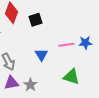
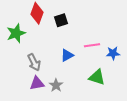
blue star: (85, 43) -> (113, 53), moved
blue triangle: (41, 55) -> (67, 55), turned 32

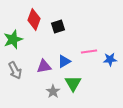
gray arrow: (34, 62) -> (15, 70), moved
green triangle: (97, 77) -> (73, 83), moved, turned 42
purple triangle: (37, 83) -> (44, 66), moved

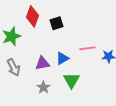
gray star: (53, 91) -> (43, 87), moved

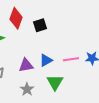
pink line: (87, 48) -> (71, 59), moved

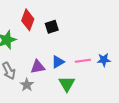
gray star: (27, 89) -> (27, 85), moved

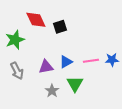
red diamond: (28, 20) -> (36, 20), turned -45
gray star: (27, 85) -> (52, 91), moved

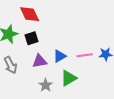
black square: (60, 27) -> (32, 38), moved
green triangle: (75, 84) -> (69, 78), turned 30

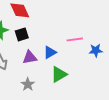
pink line: (85, 55) -> (75, 39), moved
gray star: (46, 85) -> (28, 84), moved

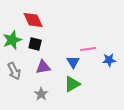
black square: (22, 34) -> (35, 44), turned 32
blue triangle: (50, 52) -> (73, 62), moved, turned -32

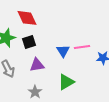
black square: (35, 44) -> (29, 42), turned -32
blue triangle: (73, 62) -> (63, 51), moved

